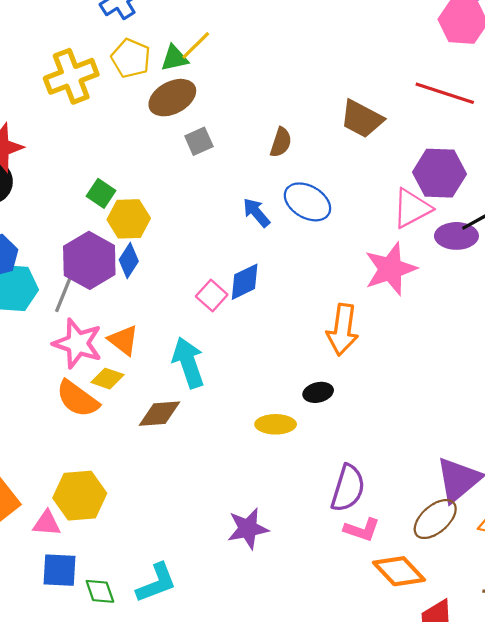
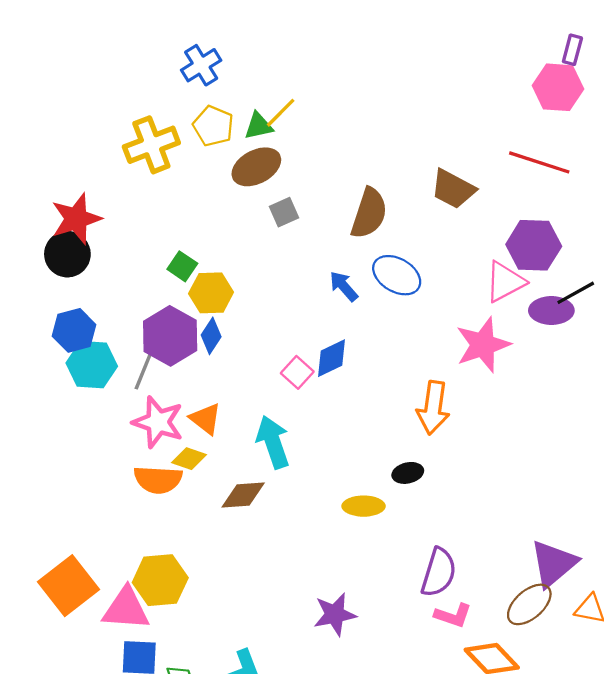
brown semicircle: (281, 142) -> (369, 213), size x1.6
orange semicircle: (78, 399) -> (158, 480), turned -33
pink triangle: (47, 523) -> (126, 609), size x1.6

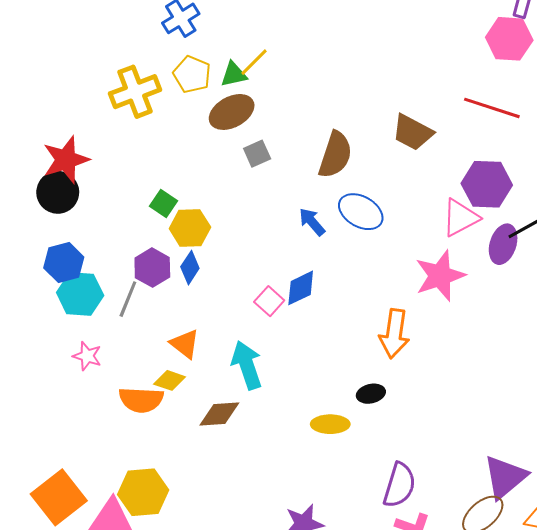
purple ellipse: (551, 311) -> (503, 244), turned -72
purple hexagon: (170, 336) -> (152, 268), size x0.7
pink star: (158, 422) -> (87, 356), moved, size x0.6

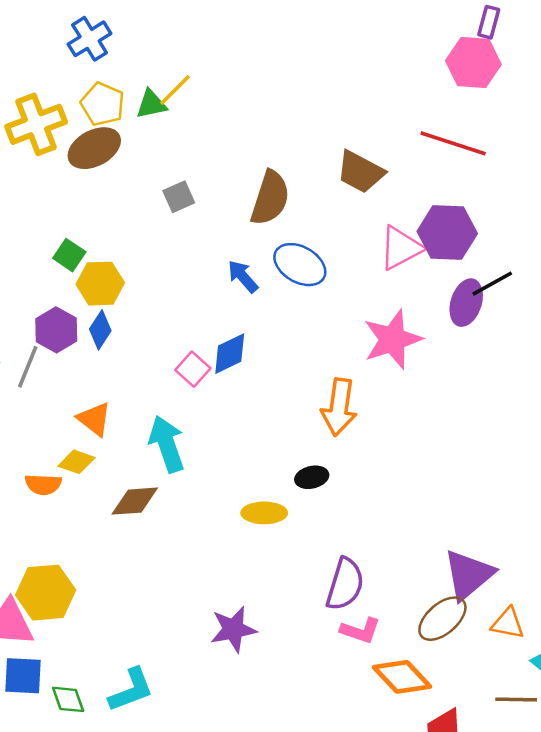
brown ellipse: (232, 112) -> (94, 148), moved
pink triangle: (460, 218) -> (401, 248), moved
orange semicircle: (141, 400) -> (43, 484), size x0.7

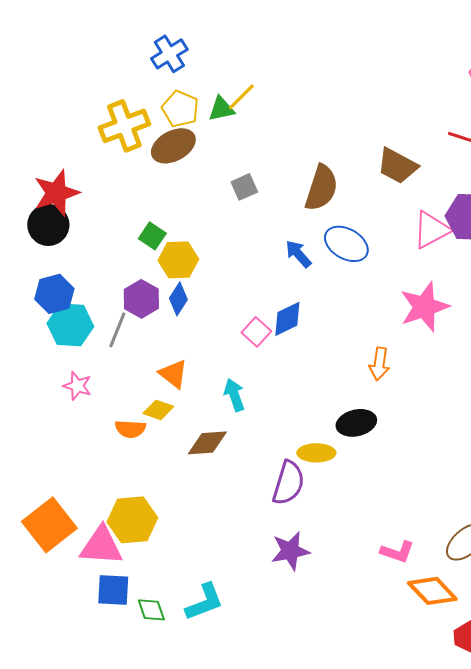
orange arrow: (339, 407) -> (379, 364), size x0.7
cyan arrow: (167, 444) -> (234, 395), size x0.7
black ellipse: (312, 477) -> (356, 423), size x1.4
purple semicircle: (345, 584) -> (288, 483), moved

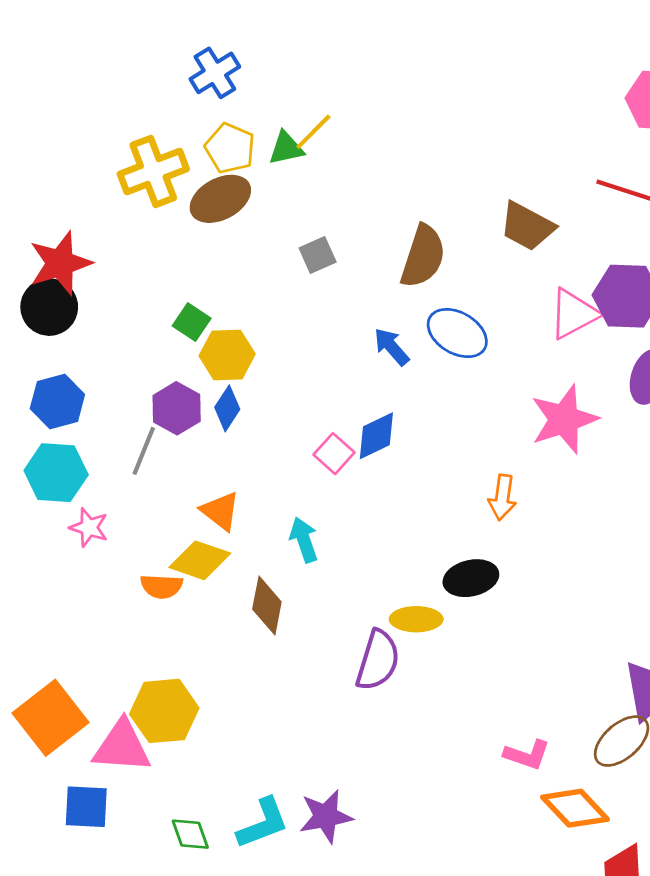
cyan hexagon: (70, 325) -> (56, 473), moved
yellow diamond: (158, 410) -> (200, 560), size x1.4
brown diamond: (207, 443) -> (267, 606), turned -75
purple star: (290, 551) -> (326, 816), moved
blue square: (113, 590) -> (86, 807), moved

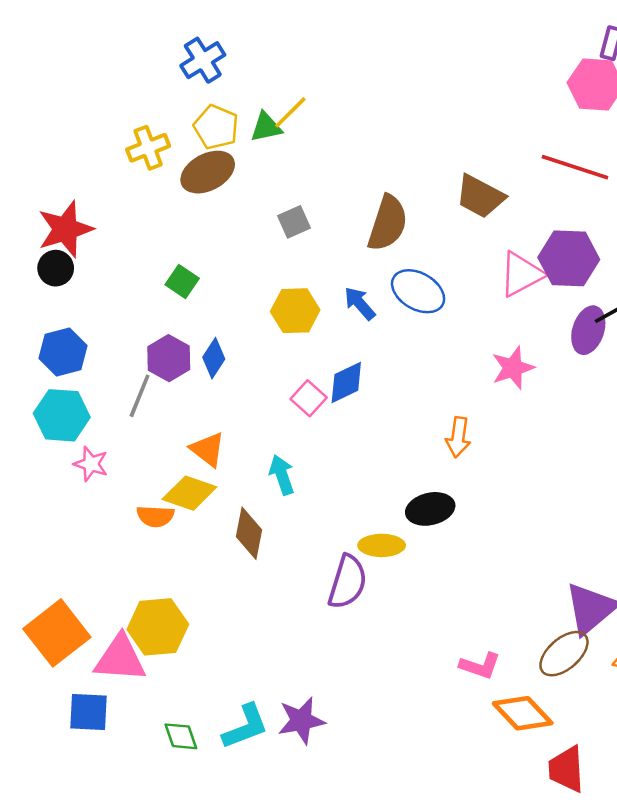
yellow cross: (153, 171) -> (148, 148), size x0.7
black circle: (49, 307) -> (56, 268), size x0.7
yellow hexagon: (227, 355) -> (295, 311), moved
pink star: (564, 419) -> (513, 368), size x0.7

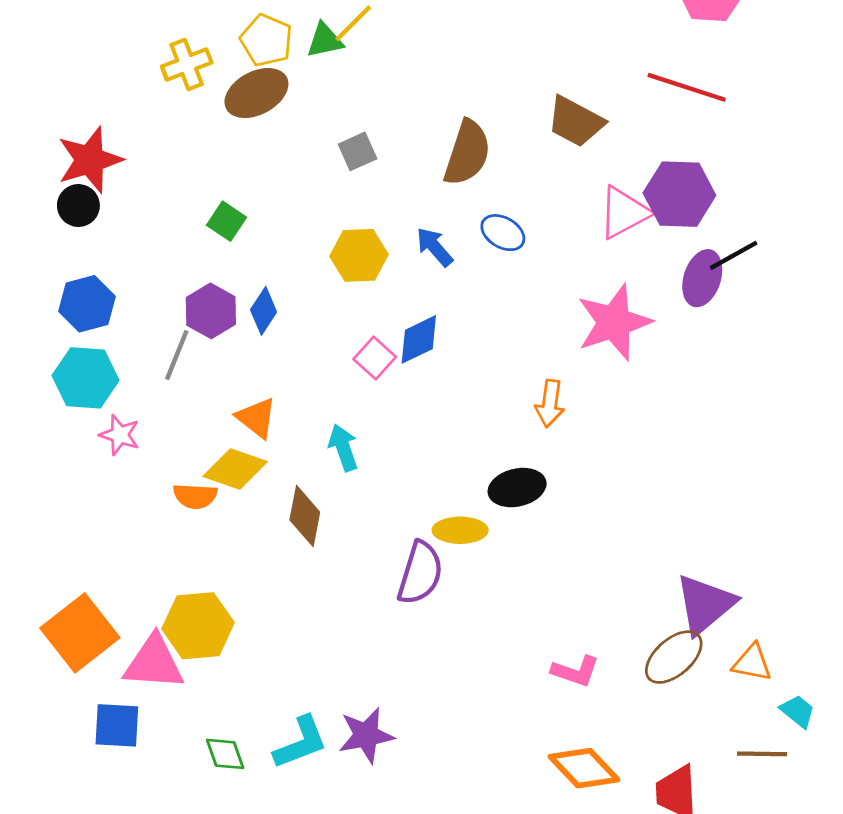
blue ellipse: (418, 291) -> (503, 233), size x0.7
pink star: (513, 368) -> (614, 322), size x1.5
orange diamond: (523, 713) -> (584, 768), moved

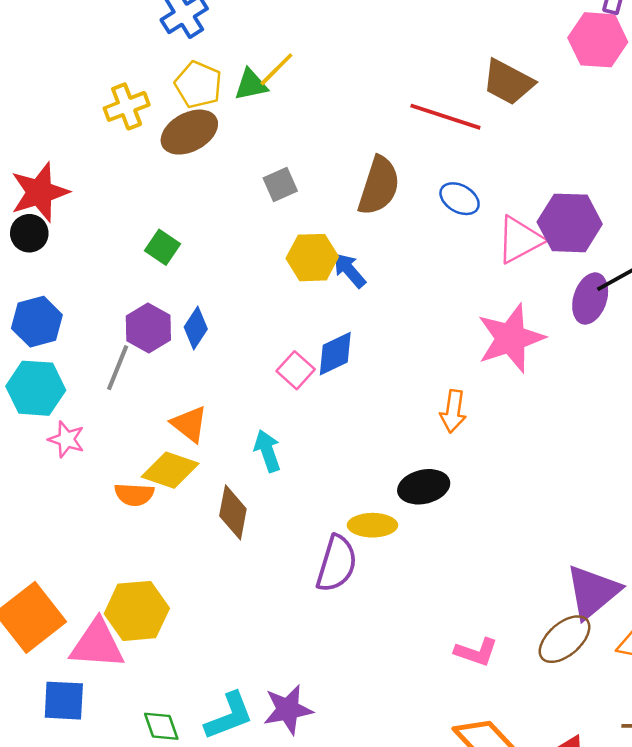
red line: (687, 87) -> (445, 117), moved
brown trapezoid: (575, 121) -> (508, 82), moved
blue ellipse: (503, 233) -> (460, 199), moved
yellow hexagon: (359, 255) -> (312, 258), moved

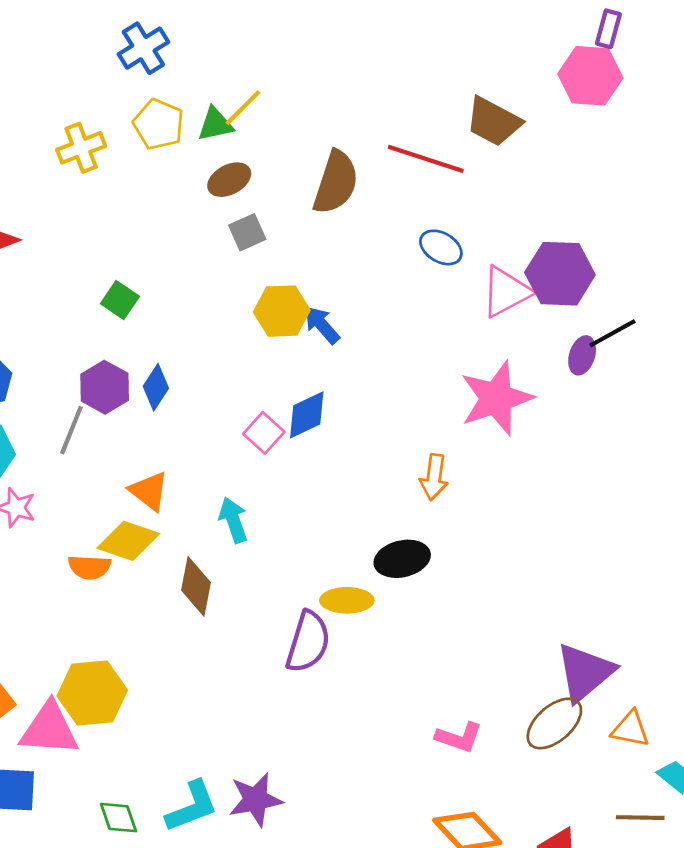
brown ellipse: (189, 132) -> (229, 180), moved, size x0.7
brown semicircle: (379, 186) -> (336, 182), moved
purple ellipse: (590, 299) -> (582, 355), size x0.7

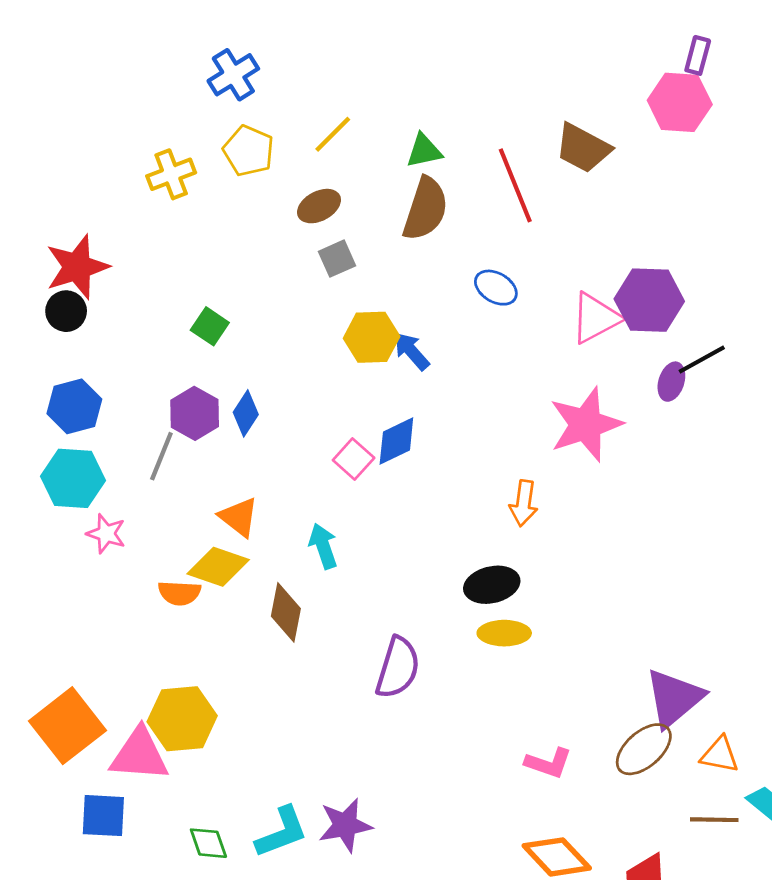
green triangle: (215, 124) -> (424, 151), moved
red line: (426, 159) -> (515, 185), turned 50
blue ellipse: (441, 247) -> (496, 288), moved
yellow ellipse: (347, 600) -> (504, 633), moved
brown line: (640, 818) -> (714, 820), moved

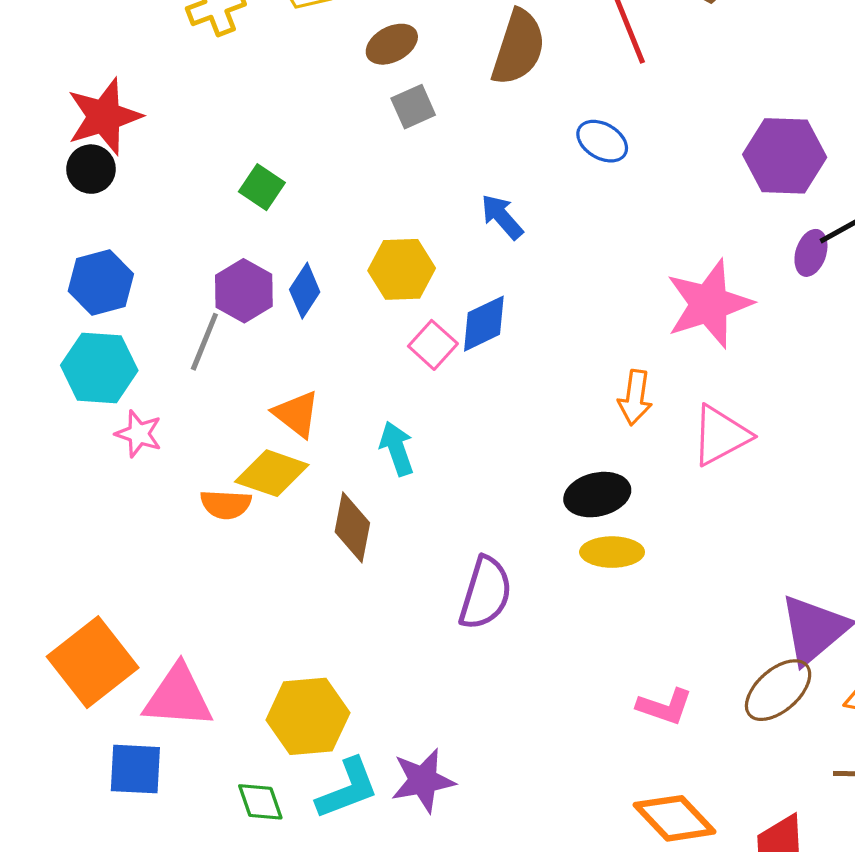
pink triangle: (595, 318) -> (721, 435), moved
yellow hexagon: (372, 337) -> (402, 269), moved
yellow hexagon: (182, 719) -> (308, 716), moved

